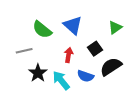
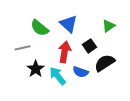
red arrow: (69, 55) -> (65, 52), size x1.5

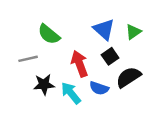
blue triangle: (69, 24) -> (104, 29), moved
red arrow: (65, 52) -> (79, 64), turned -30
black star: (36, 69) -> (44, 85), turned 30

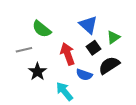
green triangle: (133, 32) -> (113, 37), moved
black star: (44, 85) -> (37, 72), turned -30
cyan arrow: (71, 93) -> (64, 91), moved

